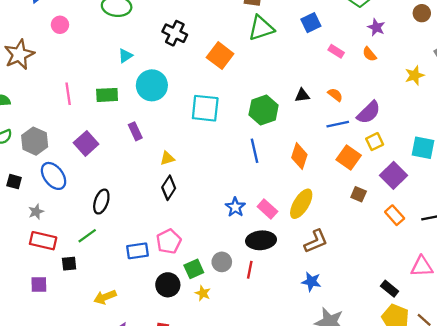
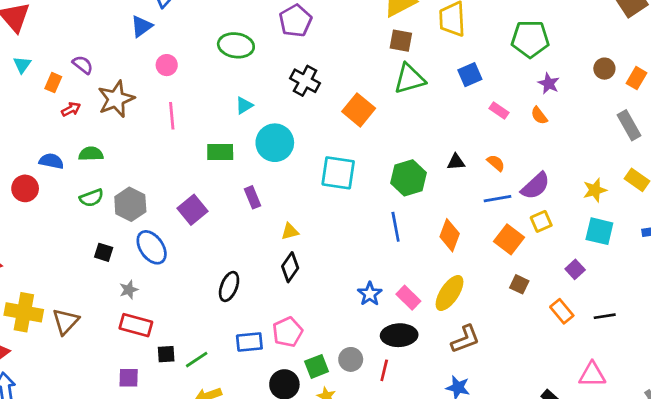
yellow star: (415, 75) -> (595, 190), moved
pink line: (68, 94) -> (172, 116), moved
purple square: (393, 175) -> (575, 269), moved, size x0.6
black ellipse: (101, 202) -> (229, 286), moved
green line: (87, 236) -> (197, 360), moved

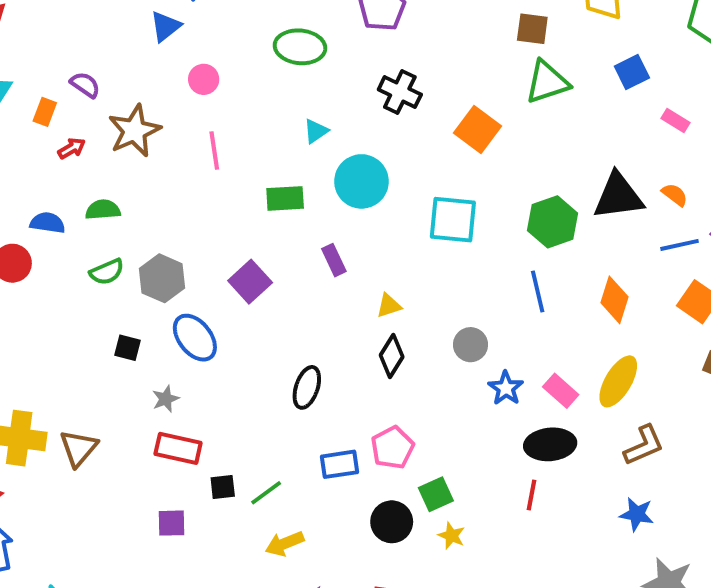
black triangle: (456, 162) -> (618, 196), size x2.0
gray circle: (351, 359) -> (471, 345), moved

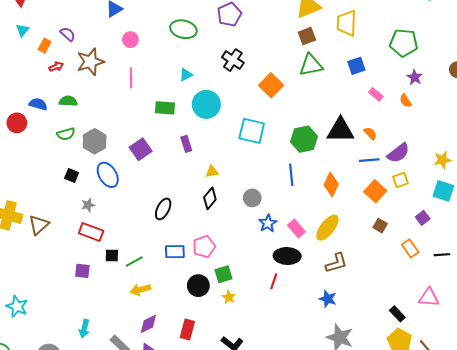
brown square: (532, 29) -> (307, 36), turned -36

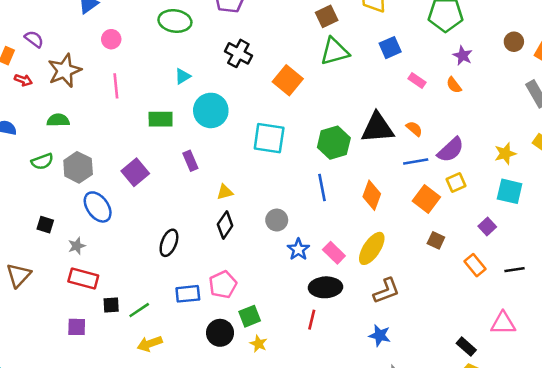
red arrow: (56, 67) -> (23, 80), turned 48
green semicircle: (68, 101) -> (58, 120), moved
black square: (72, 176) -> (45, 225), moved

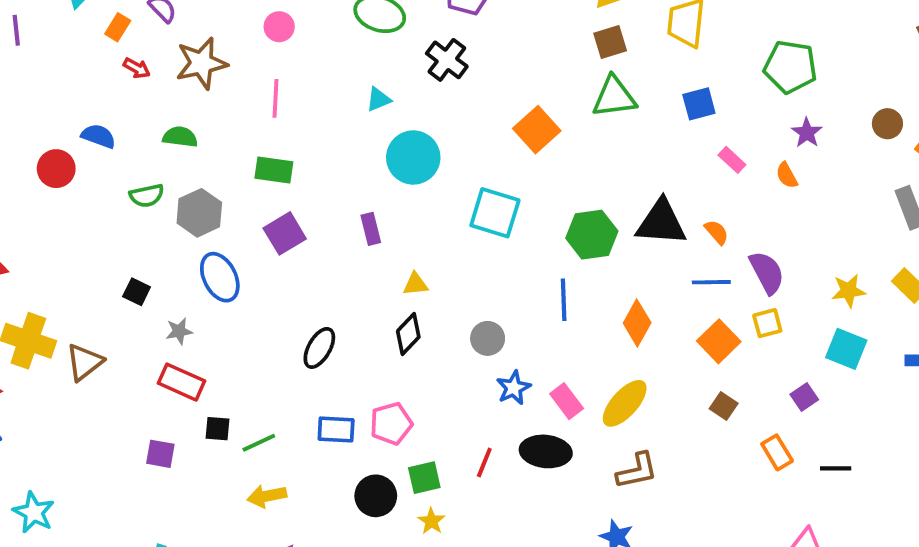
black cross: (238, 53) -> (447, 60), moved
green rectangle: (161, 119) -> (274, 170), moved
purple semicircle: (451, 150) -> (767, 272), turned -84
red line: (312, 320) -> (484, 463), moved

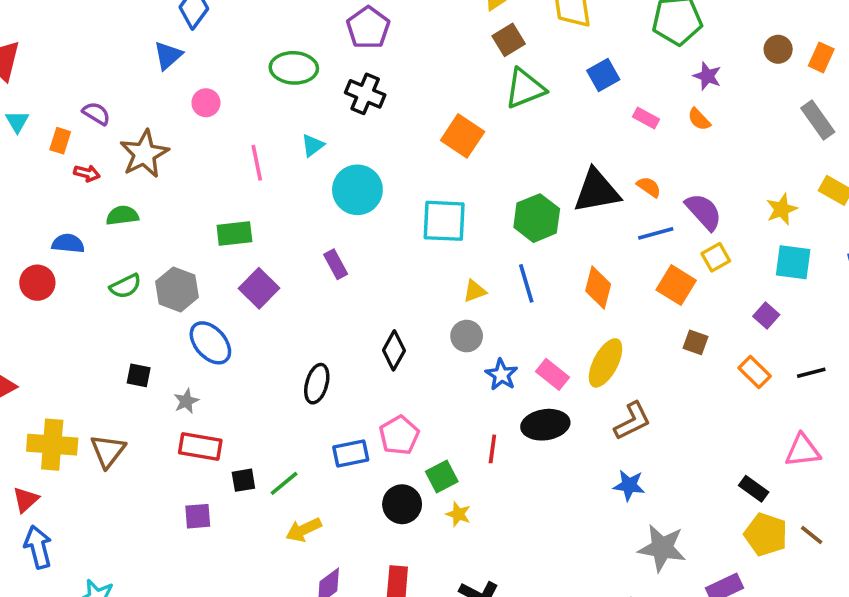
pink line: (276, 98) -> (257, 163), moved
green semicircle: (180, 137) -> (122, 215), moved
yellow triangle: (415, 284) -> (475, 291), moved

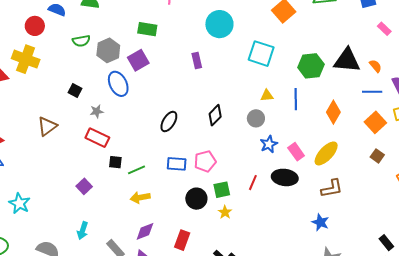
purple square: (259, 288) -> (138, 60), moved
yellow cross: (52, 445) -> (26, 59), moved
purple square: (198, 516) -> (84, 186), moved, turned 35

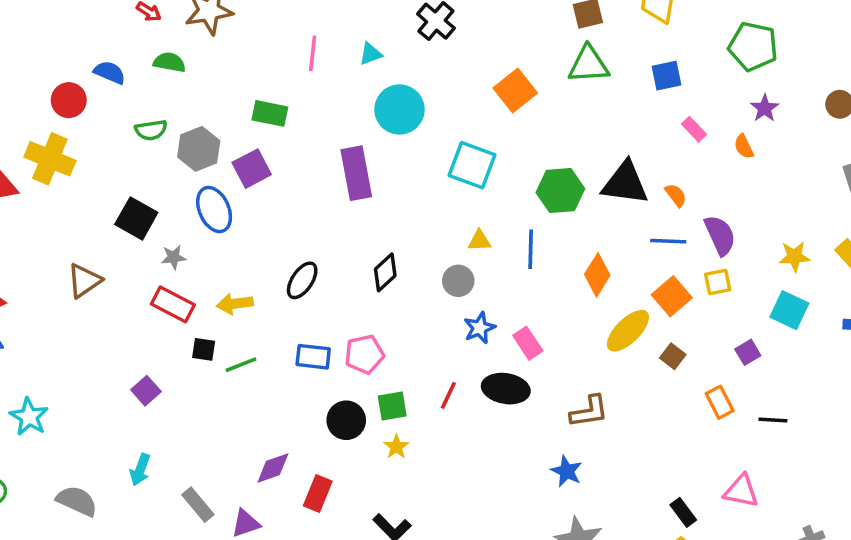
purple rectangle: (197, 61) -> (356, 173), size x1.8
black square: (75, 90) -> (136, 218), size x1.6
yellow ellipse: (326, 153) -> (628, 331), moved
yellow arrow: (140, 197) -> (235, 304), moved
purple diamond: (145, 231) -> (273, 468), moved

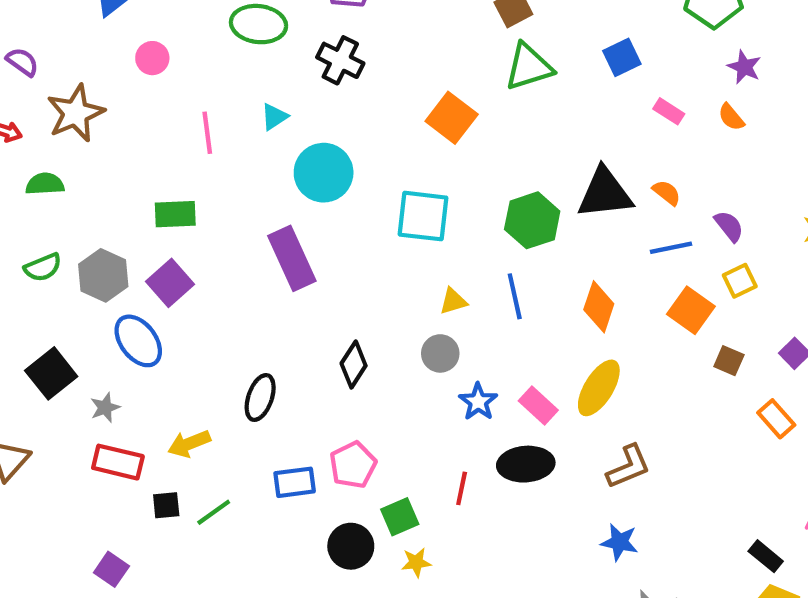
black square: (136, 218) -> (51, 373), turned 36
purple semicircle: (720, 235) -> (729, 226), size x0.7
yellow ellipse: (628, 331) -> (599, 388), moved
brown square: (673, 356) -> (729, 361), moved
yellow star: (396, 447) -> (416, 562), turned -30

